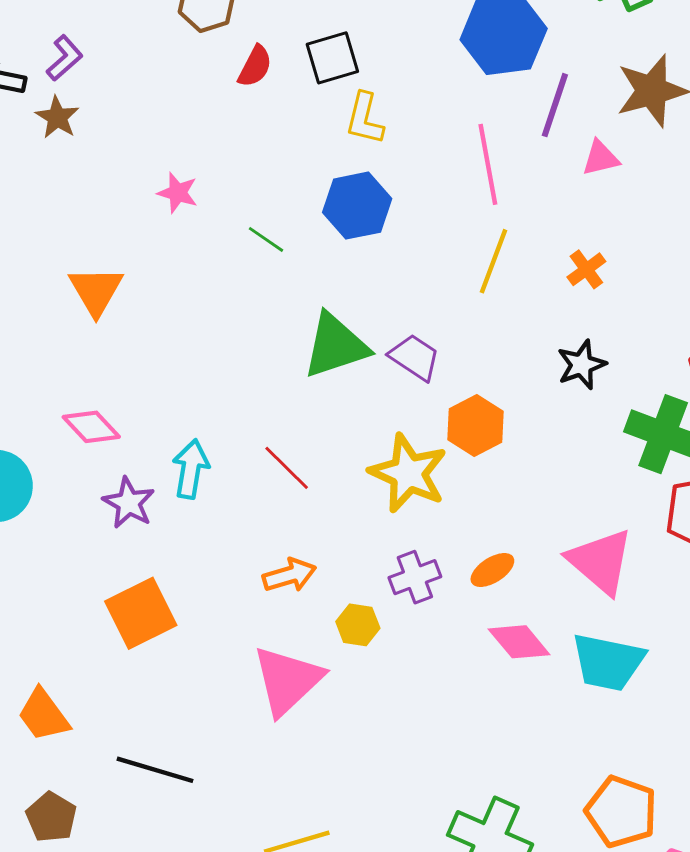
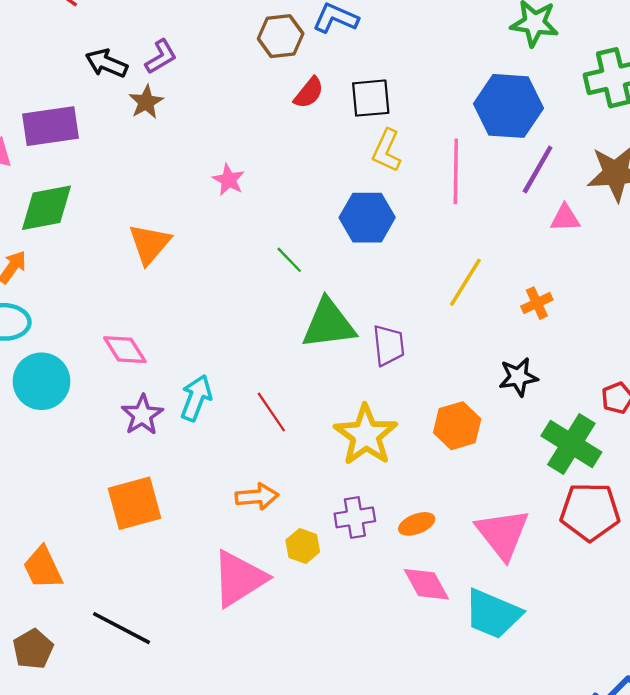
pink line: (488, 164) -> (456, 171), moved
green line: (266, 239) -> (289, 260), moved
purple trapezoid: (414, 357) -> (389, 345), turned 39
orange hexagon: (475, 425) -> (457, 426), moved

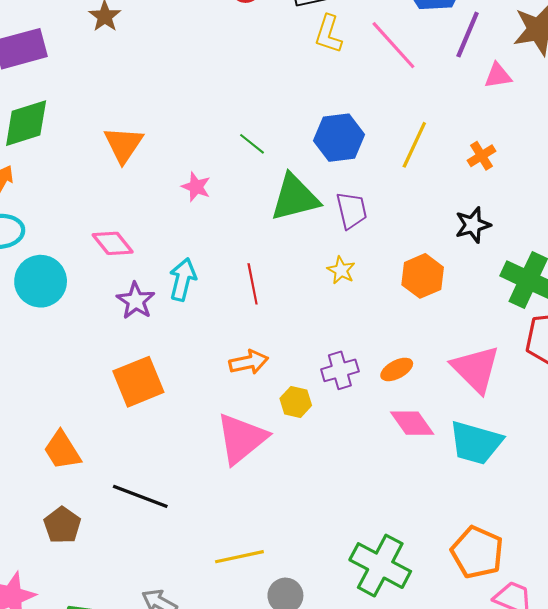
pink line: (456, 171) -> (393, 45), turned -36
pink star: (229, 180) -> (196, 187), moved
blue hexagon: (367, 218) -> (339, 138), moved
red line: (271, 412) -> (253, 284), turned 30
yellow star: (366, 435) -> (341, 270), moved, size x0.5

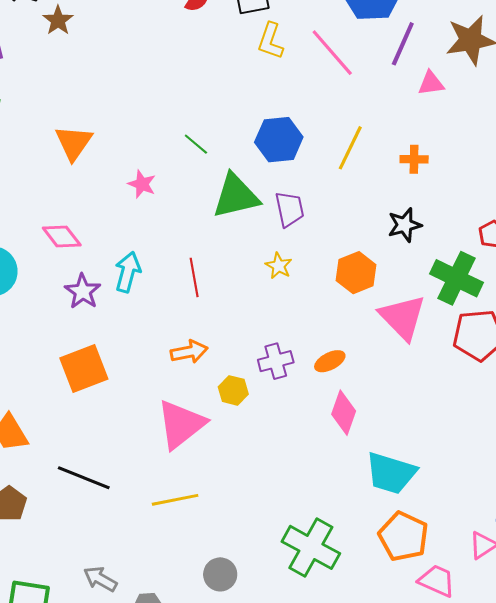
orange cross: (481, 156) -> (414, 159), turned 32
pink triangle: (476, 369) -> (403, 317), moved
pink diamond: (412, 423) -> (344, 413), turned 54
cyan trapezoid: (476, 443) -> (391, 473), moved
yellow line: (239, 557) -> (175, 500), moved

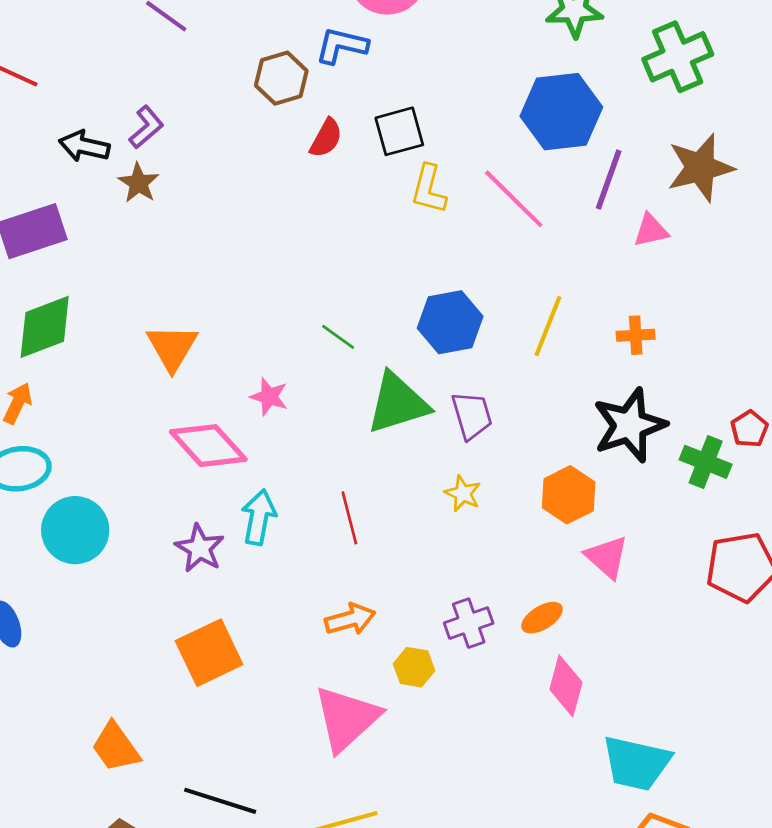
black star: (405, 225) -> (630, 425), size x1.6
pink diamond: (62, 237) -> (208, 446), moved, size x1.4
green cross: (457, 278) -> (706, 462), moved, size x0.7
pink triangle: (403, 317) -> (607, 557), moved, size x0.7

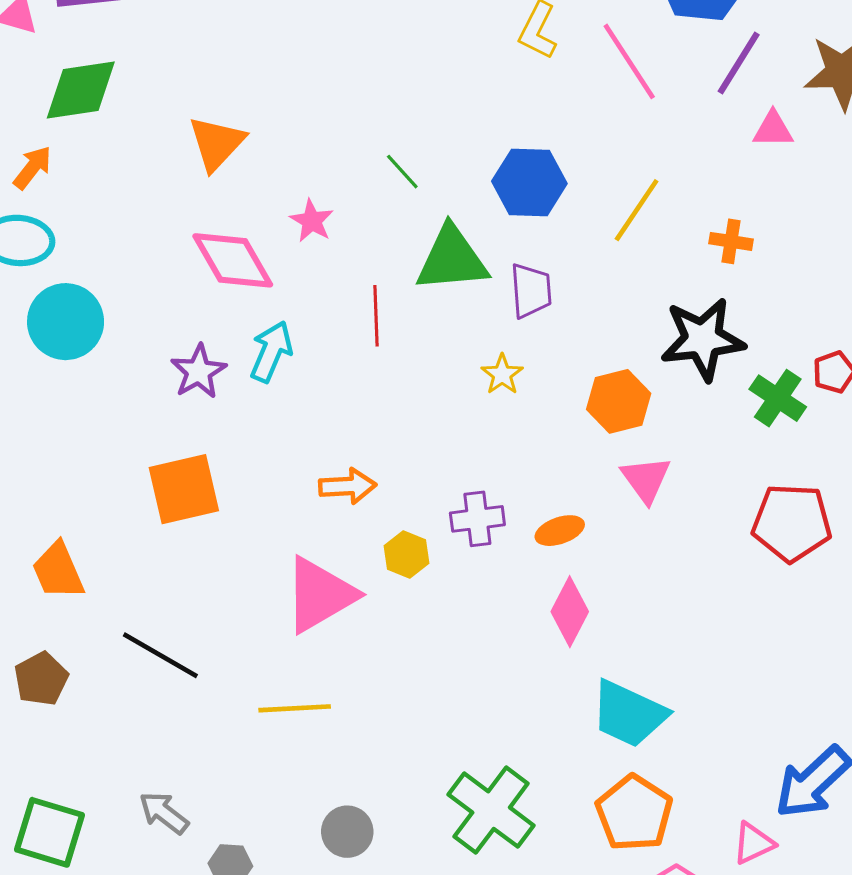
red line: (349, 518) -> (376, 316), moved

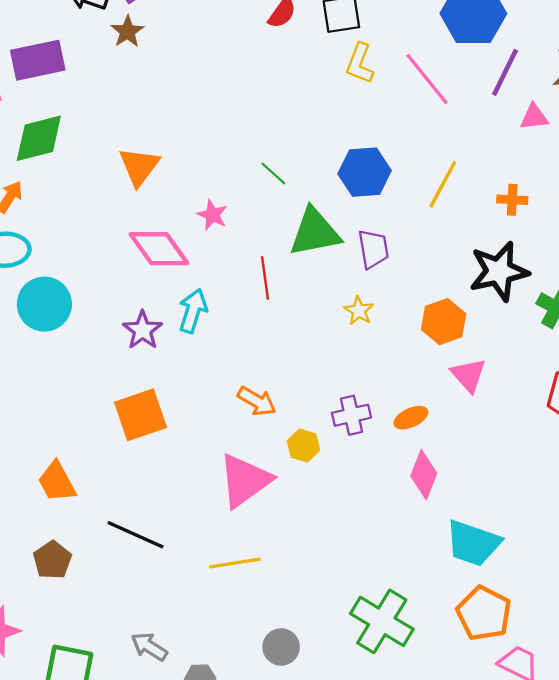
orange arrow: (348, 486) -> (257, 401), turned 39

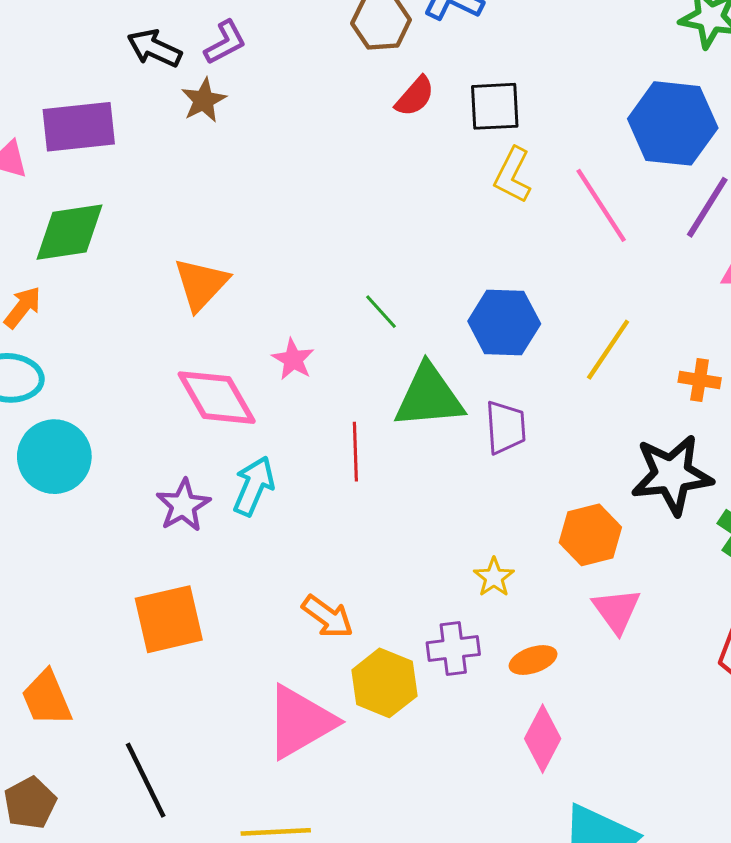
yellow star: (359, 311) -> (494, 577), moved
yellow hexagon: (304, 446) -> (384, 683), size x1.5
black line: (136, 535) -> (146, 780), turned 34

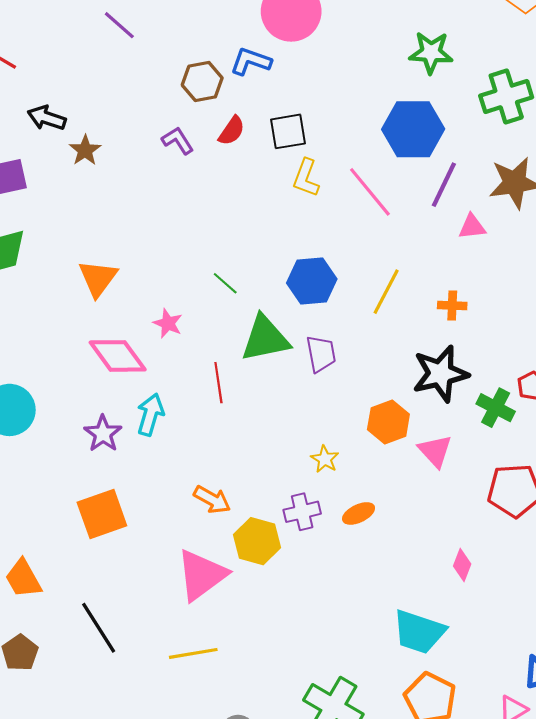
purple L-shape: (225, 42) -> (178, 141), moved, turned -88
pink triangle: (617, 610) -> (435, 451), moved
pink diamond: (543, 739) -> (462, 565), moved, size x0.7

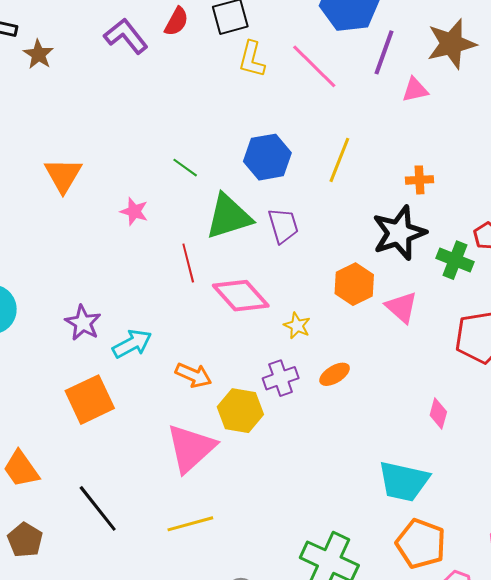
purple L-shape: (178, 141) -> (126, 36), size x1.4
orange cross: (452, 305) -> (420, 180), moved
pink diamond: (118, 356) -> (241, 296), moved
cyan arrow: (150, 415) -> (132, 344), moved, turned 51

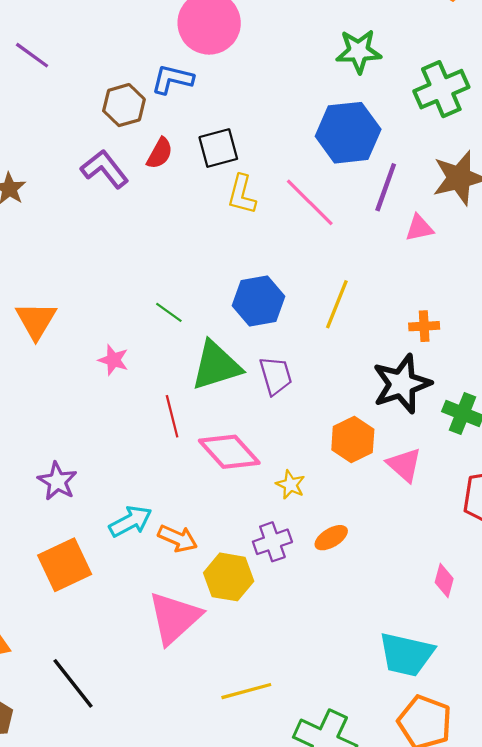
cyan arrow: (132, 344) -> (130, 521), moved
yellow line: (190, 524) -> (246, 691), moved

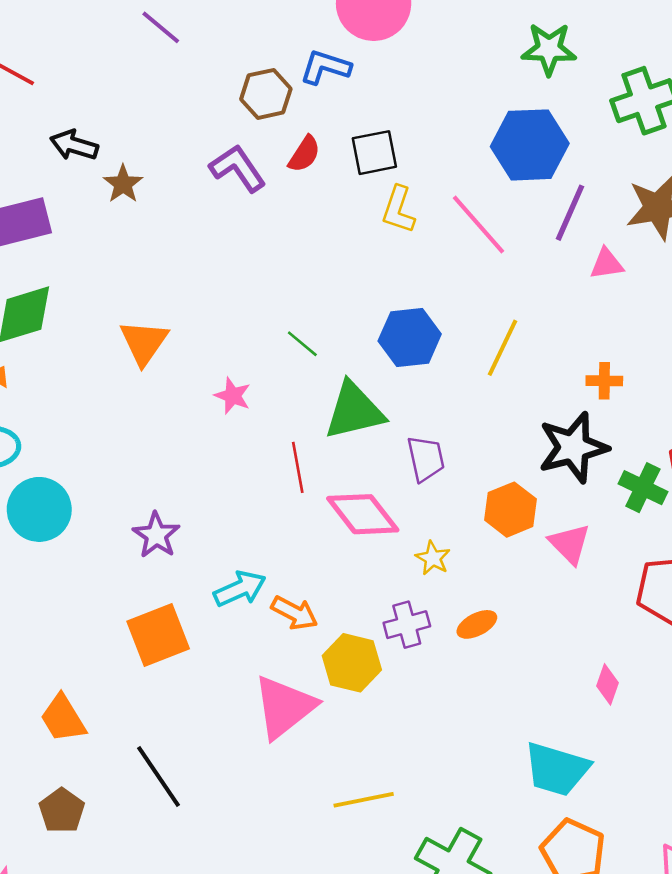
purple trapezoid: (276, 376) -> (426, 459), moved

